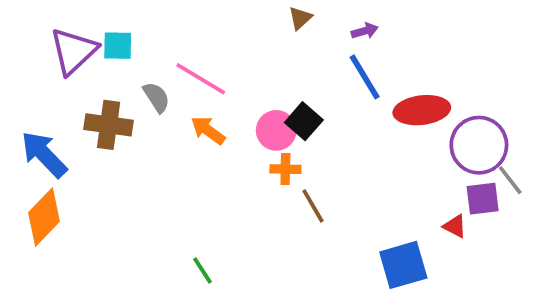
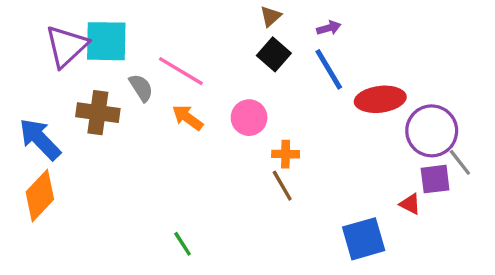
cyan square: (118, 46) -> (106, 41), size x1.6
black square: (304, 121) -> (274, 54), moved
orange cross: (285, 169) -> (286, 154), moved

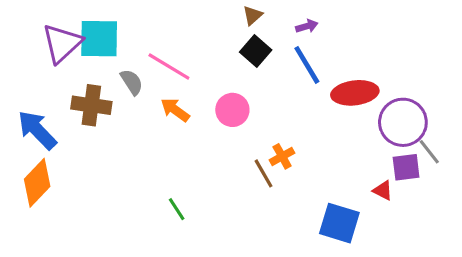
orange cross: (286, 154) -> (282, 156), moved, turned -30
blue square: (364, 239) -> (339, 223), turned 33
green line: (183, 244) -> (177, 209), moved

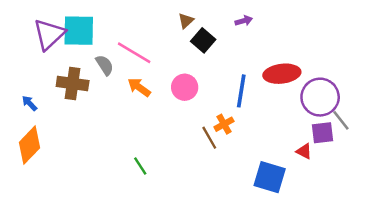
brown triangle: (253, 15) -> (186, 21), moved
blue line: (307, 65) -> (241, 91), moved, turned 40
blue arrow: (37, 130) -> (29, 103), size x0.5

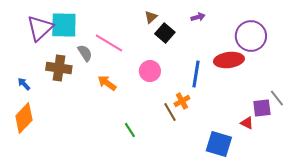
orange arrow: (139, 87) -> (107, 83), moved
purple circle: (320, 97) -> (251, 36), moved
green line: (140, 166) -> (130, 130), moved

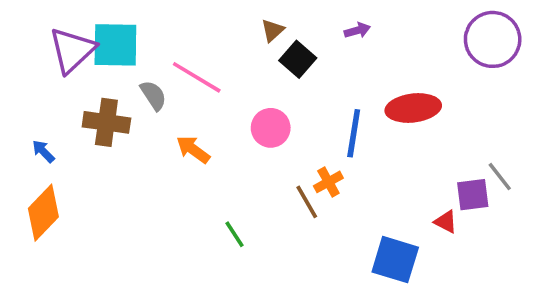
purple circle: (251, 36) -> (493, 39), moved

